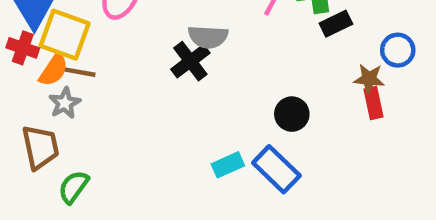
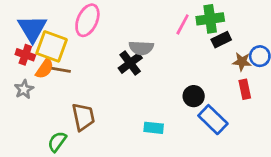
brown star: (369, 79) -> (242, 62), moved
gray star: (65, 103) -> (24, 89), moved
brown trapezoid: (40, 147) -> (83, 117), moved
cyan rectangle: (228, 165) -> (154, 128), turned 30
blue rectangle: (276, 169) -> (213, 120), moved

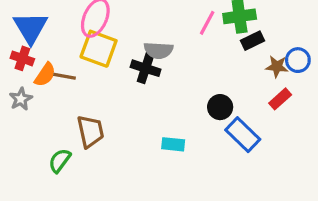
yellow square: (52, 46) -> (99, 49), moved
black cross: (130, 63) -> (146, 68), turned -35
red rectangle: (245, 89) -> (280, 99), turned 60

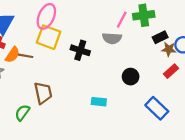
black rectangle: (253, 41) -> (160, 37), moved
gray semicircle: (159, 50) -> (112, 38), moved
blue rectangle: (243, 135) -> (157, 108), moved

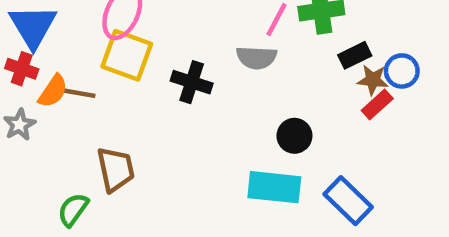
red rectangle: (171, 71) -> (377, 105), moved
cyan rectangle: (99, 102) -> (274, 187), moved, size x1.6

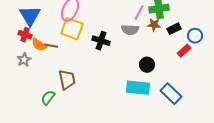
brown star: (373, 80) -> (154, 25), moved
orange semicircle: (53, 91) -> (39, 45), turned 91

